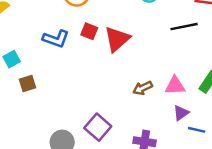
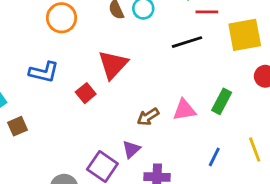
red square: (89, 31) -> (86, 93), moved, turned 35
purple triangle: (181, 113) -> (131, 149), moved
blue line: (197, 130) -> (214, 157), turned -70

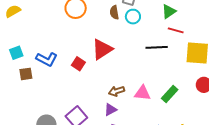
blue L-shape: (44, 72) -> (47, 59), moved
red square: (86, 93) -> (78, 64), turned -32
purple triangle: (131, 149) -> (110, 110), moved

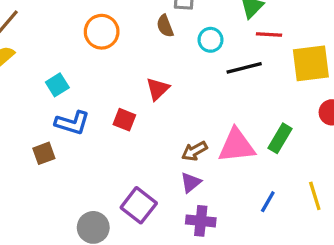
cyan circle: (133, 17) -> (210, 40), moved
red triangle: (102, 49) -> (158, 89), size x0.7
cyan square: (16, 53) -> (57, 85), moved
pink triangle: (143, 93) -> (237, 146), size x1.4

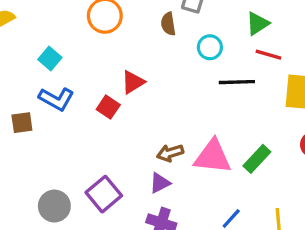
cyan square: (57, 85) -> (50, 58), turned -30
red triangle: (158, 89) -> (133, 82), moved

